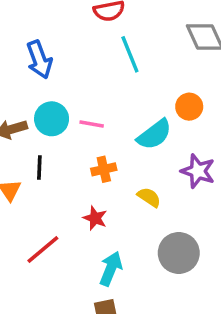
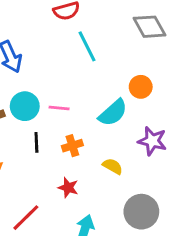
black line: (39, 168) -> (36, 142), moved

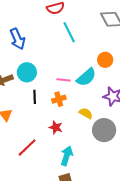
pink line: (59, 108) -> (63, 80), moved
gray circle: (141, 212) -> (104, 130), moved

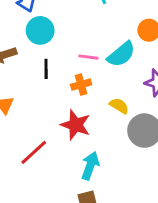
cyan circle: (27, 72) -> (40, 30), moved
black line: (35, 97) -> (46, 69), moved
red star: (56, 127) -> (76, 125), size x1.5

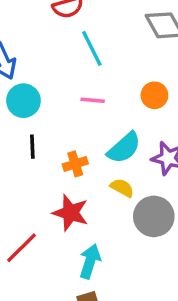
cyan semicircle: (121, 54) -> (124, 148), moved
pink line: (88, 57) -> (93, 100), moved

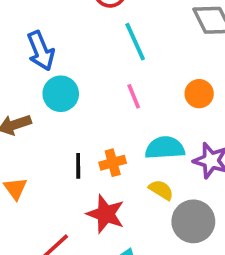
pink line: (93, 100) -> (134, 96), turned 60
black line: (32, 147) -> (78, 166), moved
cyan semicircle: (124, 148) -> (165, 148), turned -144

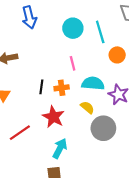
cyan line: (135, 42) -> (100, 32), moved
cyan circle: (61, 94) -> (73, 28), moved
pink line: (134, 96) -> (73, 63), moved

